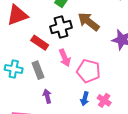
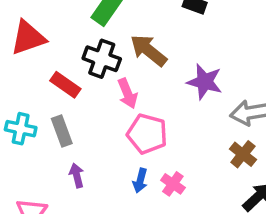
black cross: (61, 27) -> (102, 59), turned 35
pink arrow: (65, 58) -> (128, 93), moved

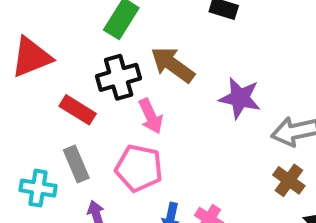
black cross: (102, 59) -> (119, 77), turned -33
cyan cross: (21, 129) -> (38, 188), moved
pink pentagon: (147, 134) -> (139, 168), moved

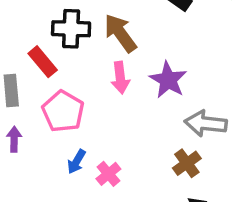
red rectangle: (78, 110) -> (43, 62), moved
pink arrow: (151, 116) -> (120, 78), moved

